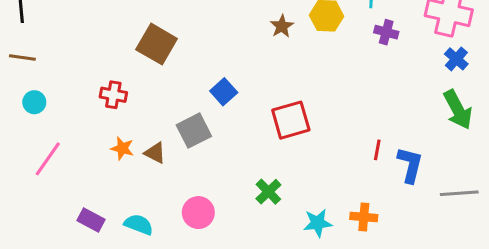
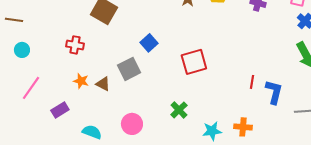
purple rectangle: (91, 220) -> (60, 110), moved, turned -60

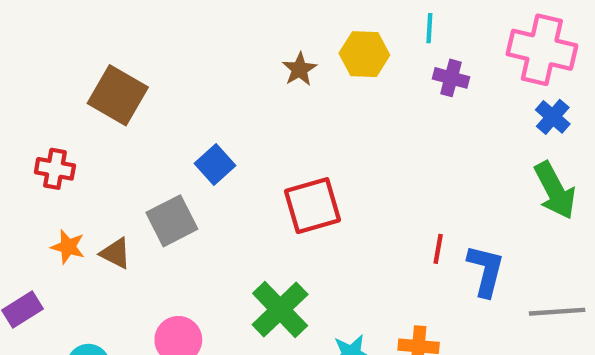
green cross: (179, 110) -> (280, 310), size x1.5

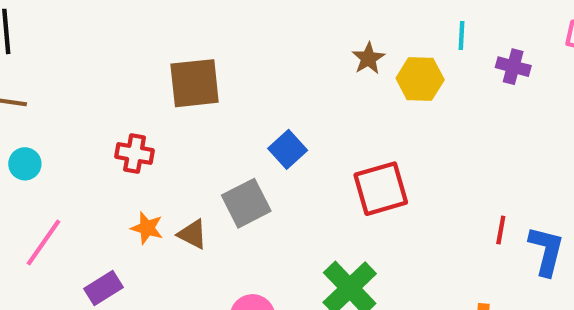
cyan line: (429, 28) -> (461, 36), moved
yellow hexagon: (364, 54) -> (420, 79), moved
brown square: (118, 95) -> (195, 83), turned -36

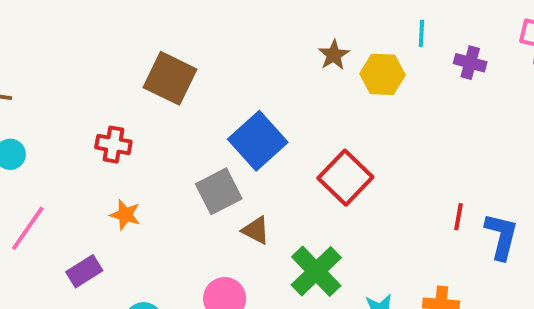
brown square: (195, 83) -> (170, 78), turned 32
blue square: (288, 149) -> (258, 141), size x1.6
red square: (381, 189) -> (345, 178), turned -30
brown triangle: (192, 234) -> (256, 230), moved

